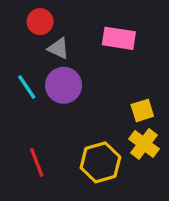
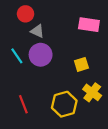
pink rectangle: (119, 38) -> (89, 25), moved
yellow square: (142, 110) -> (81, 64), moved

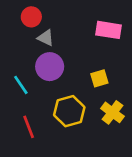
cyan line: (17, 56) -> (21, 85), moved
yellow hexagon: (64, 104) -> (69, 111), moved

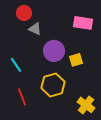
purple circle: (50, 67) -> (54, 51), moved
yellow cross: (112, 112) -> (86, 105), moved

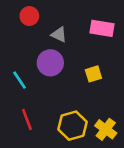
gray triangle: (35, 29) -> (59, 34), moved
purple circle: (54, 51) -> (50, 63), moved
yellow hexagon: (53, 85) -> (72, 126), moved

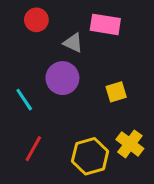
pink rectangle: (102, 28) -> (105, 24), moved
red line: (27, 119) -> (33, 149), turned 50
yellow cross: (106, 129) -> (130, 144), moved

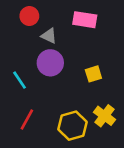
gray triangle: (73, 43) -> (49, 36), moved

